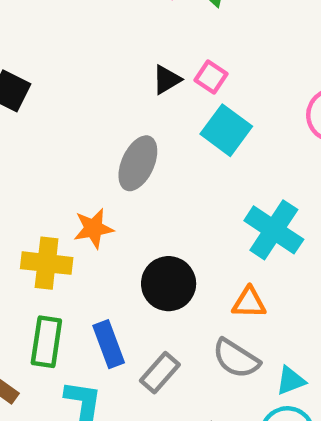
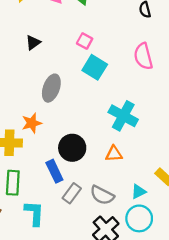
black triangle: (167, 80) -> (33, 43), moved
blue rectangle: (109, 344) -> (54, 171), moved
gray semicircle: (236, 359) -> (102, 195), moved

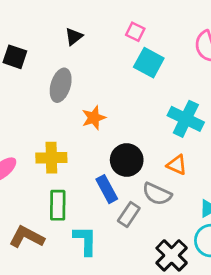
gray ellipse: (51, 88) -> (61, 85), moved
orange star: (32, 123) -> (94, 118), moved
orange triangle: (114, 154) -> (177, 165), turned 30
gray semicircle: (102, 195) -> (157, 194), moved

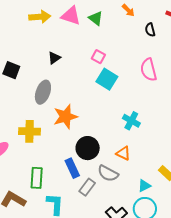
orange star: (94, 118) -> (65, 117), size x1.4
cyan cross: (186, 119) -> (131, 121), size x0.7
yellow cross: (51, 158) -> (29, 131), moved

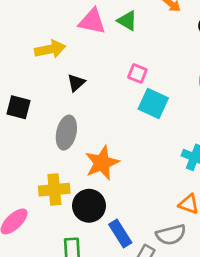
yellow arrow: (40, 17) -> (50, 49), moved
black circle: (88, 148) -> (89, 206), moved
gray semicircle: (108, 173) -> (171, 235), turned -35

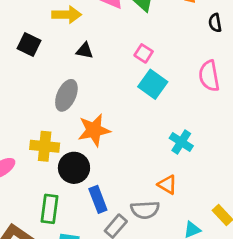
black triangle: (76, 83) -> (85, 51), turned 42
black square: (18, 107) -> (29, 44), moved

